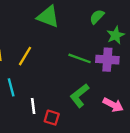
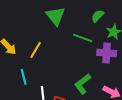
green triangle: (48, 17) -> (56, 16), turned 30
green line: (80, 58) -> (83, 38), moved

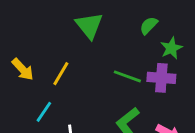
green line: (83, 38) -> (127, 76), moved
cyan line: (24, 77) -> (44, 112), turned 49

